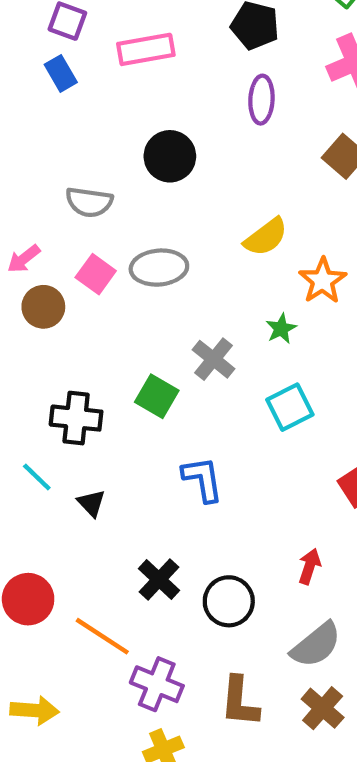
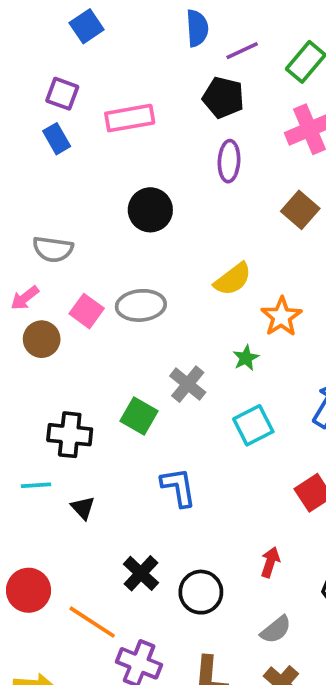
gray semicircle: (89, 202) -> (53, 249), moved
cyan line: (37, 477) -> (36, 485), turned -48
gray semicircle: (316, 645) -> (276, 630), size x0.7

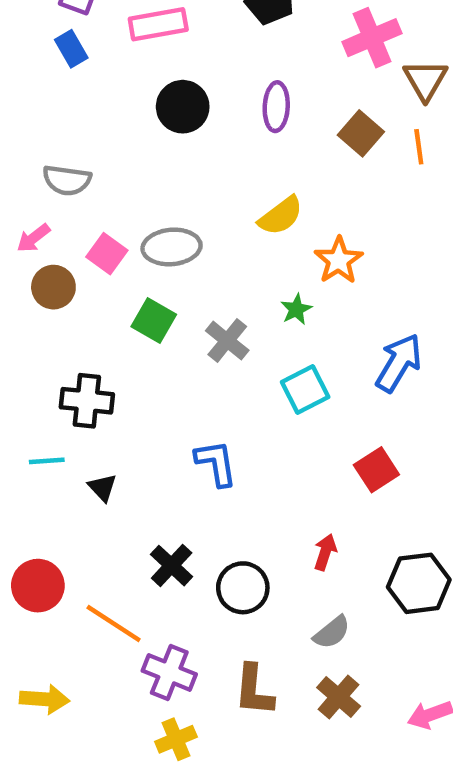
purple ellipse: (229, 161) -> (276, 107), moved
black circle: (150, 210) -> (183, 107), moved
green square: (139, 416) -> (154, 320), moved

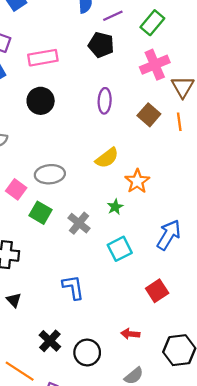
black circle: (183, 107) -> (41, 101), moved
pink square: (107, 254) -> (16, 189), moved
red arrow: (325, 552) -> (130, 334), turned -102

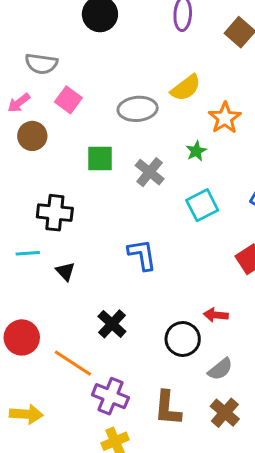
gray ellipse: (50, 174) -> (138, 109), moved
pink square: (16, 189) -> (68, 100), moved
green square: (41, 213) -> (100, 159), turned -30
black circle: (87, 352) -> (183, 339), moved

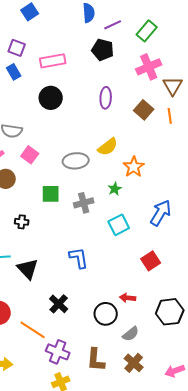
gray cross: (150, 172) -> (84, 203), turned 36
black cross: (55, 213) -> (22, 222), moved, size x0.6
black triangle: (65, 271) -> (28, 269), size x1.6

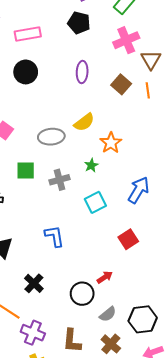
red arrow: (128, 298) -> (105, 277), turned 140
black hexagon: (170, 312) -> (143, 319), moved

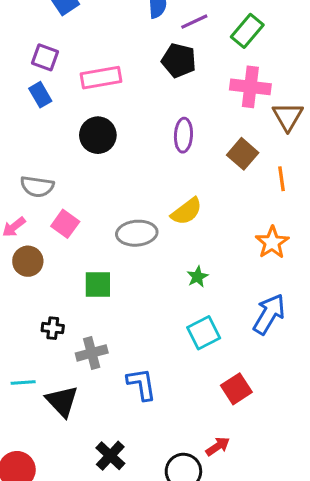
pink cross: (126, 40) -> (250, 87), turned 30
orange line: (148, 90) -> (281, 179), moved
orange star: (111, 143) -> (272, 243), moved
gray cross: (60, 180) -> (92, 353), moved
red square: (128, 239) -> (236, 389), moved

